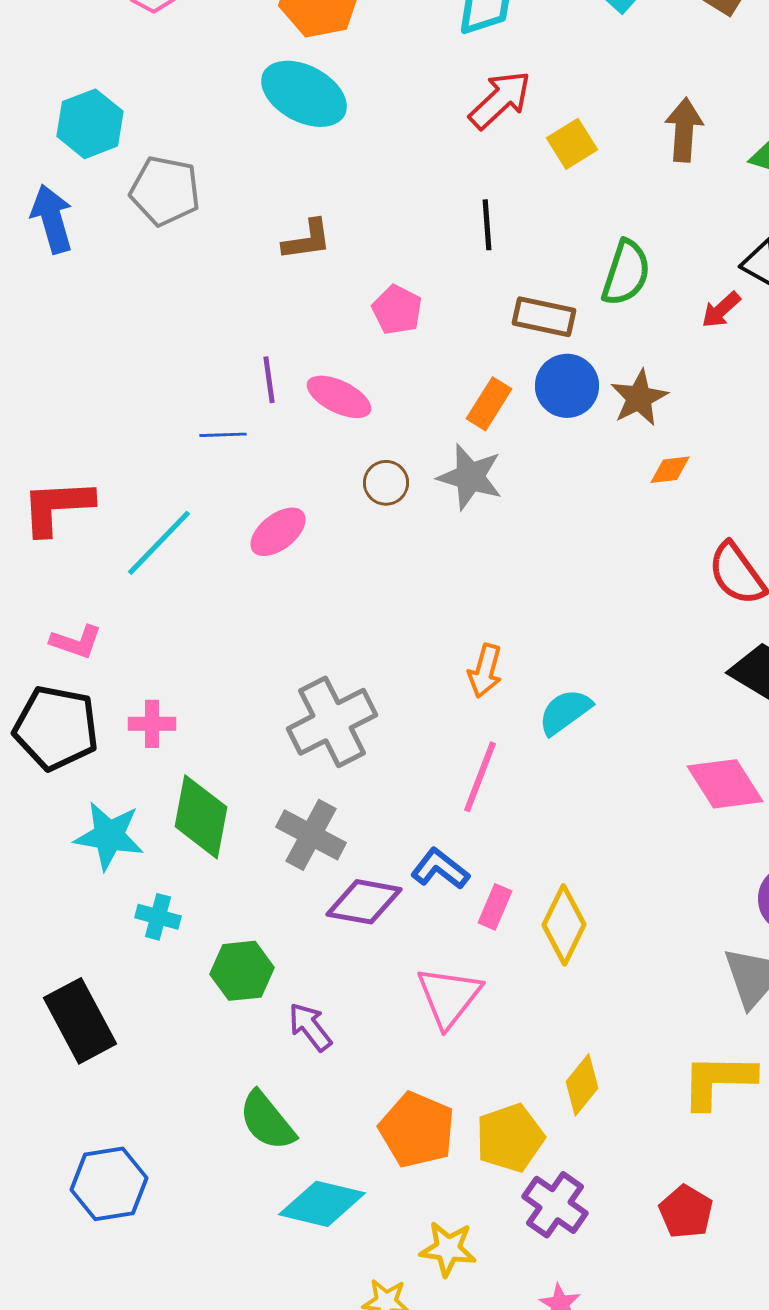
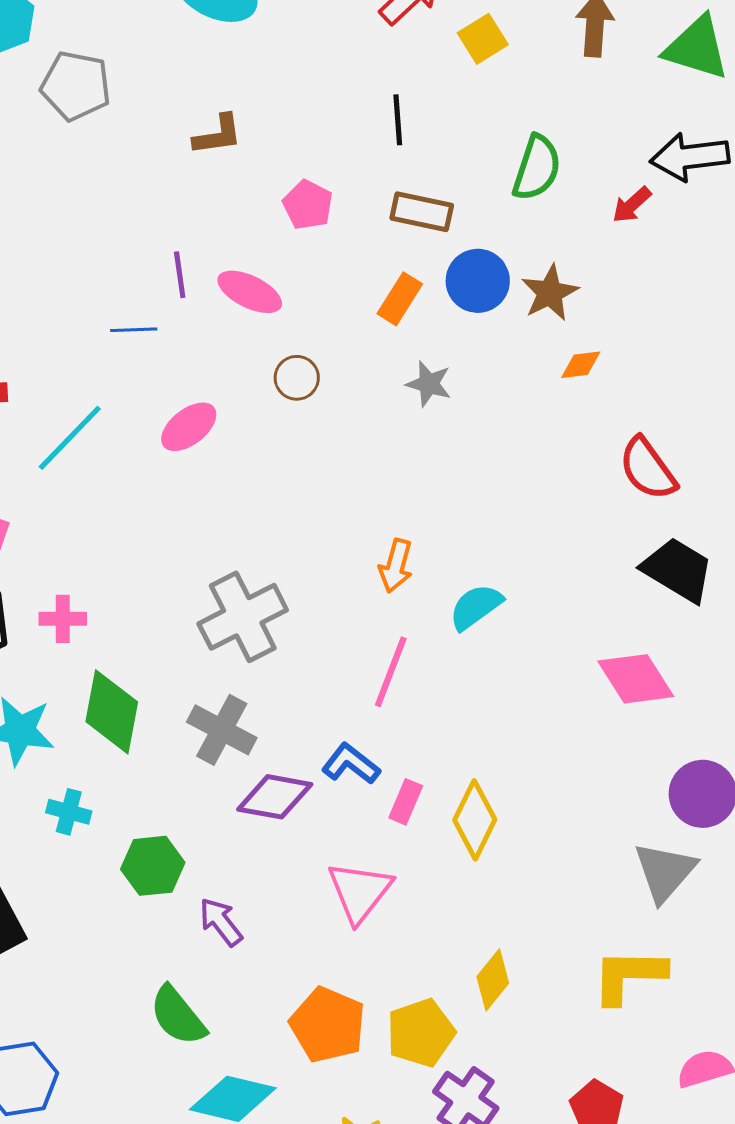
brown rectangle: (544, 317) -> (422, 212), moved
gray star: (470, 477) -> (429, 384), moved, size x0.7

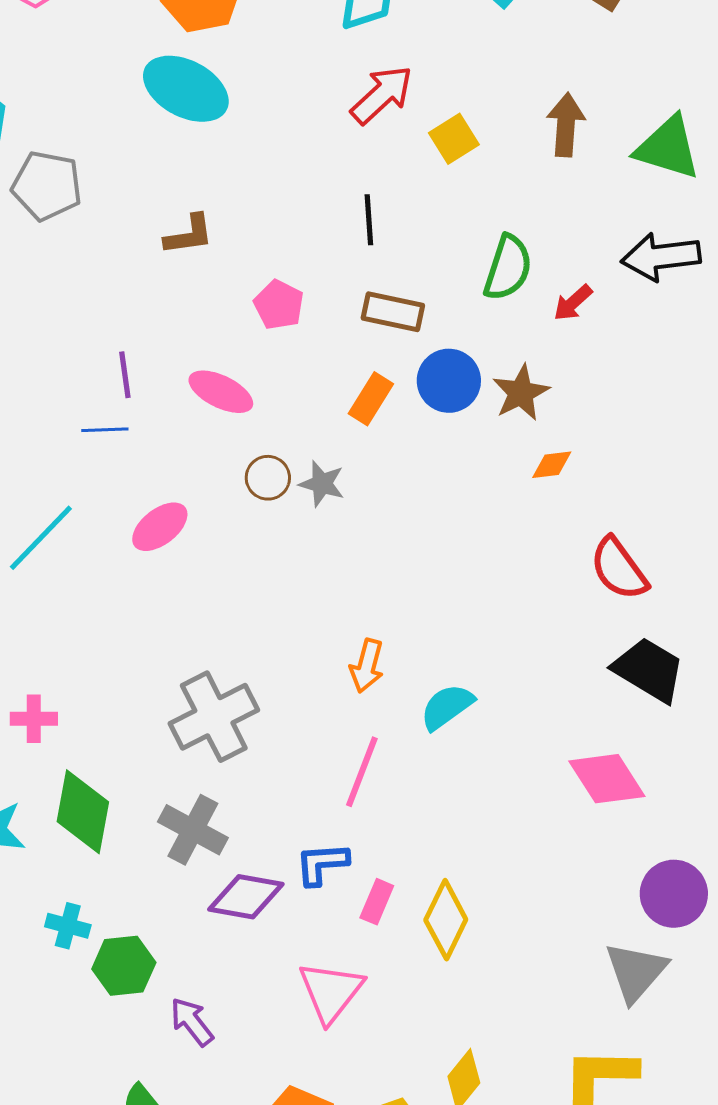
red arrow: (632, 205) -> (573, 303), moved
purple line: (180, 275) -> (125, 375), moved
gray star: (429, 384) -> (322, 484), moved
blue L-shape: (351, 764) -> (322, 864), turned -42
cyan cross: (69, 812) -> (68, 926), moved

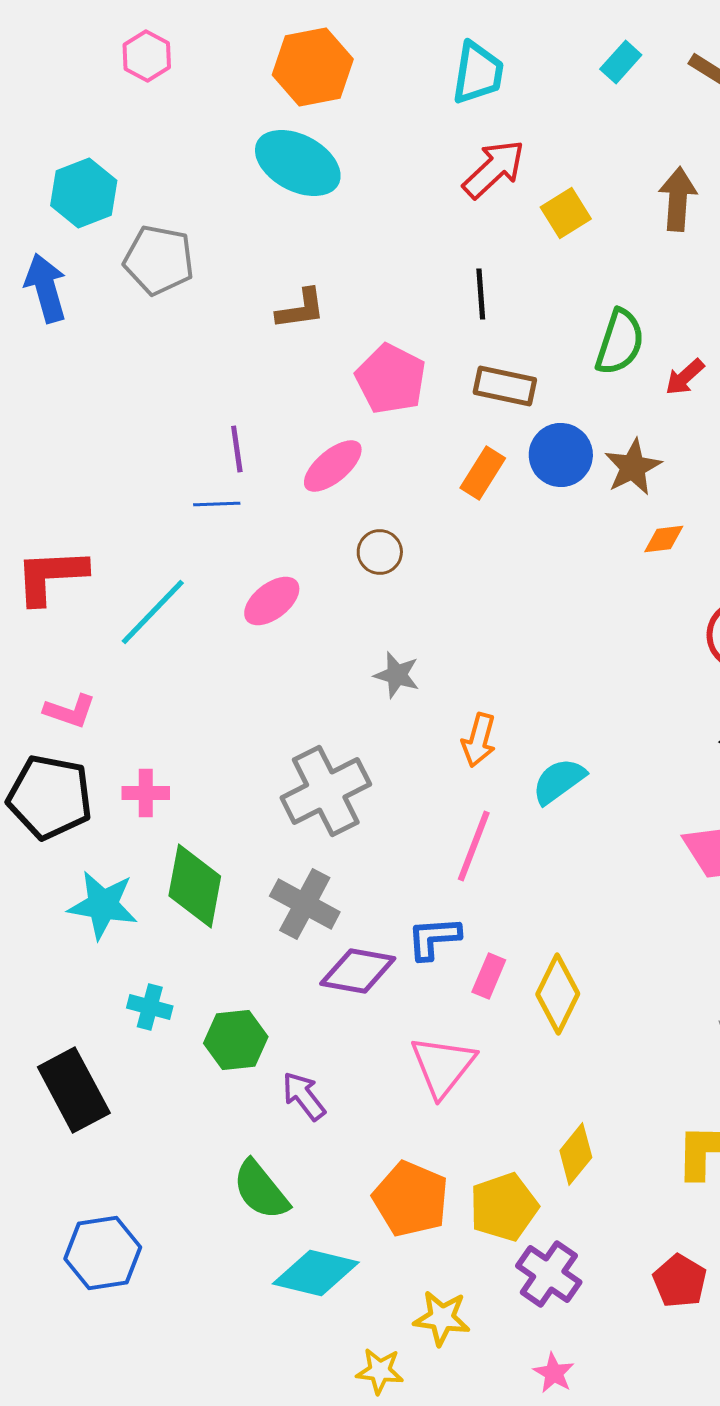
pink pentagon: (279, 305) -> (391, 379), size x1.4
pink ellipse: (221, 392) -> (333, 466), turned -66
gray star: (322, 484) -> (397, 675), moved
cyan cross: (68, 926) -> (150, 1007), moved

